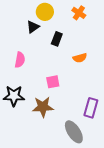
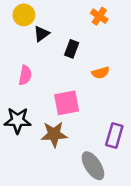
yellow circle: (45, 12) -> (24, 15), moved
pink square: (53, 82) -> (67, 103), size x1.5

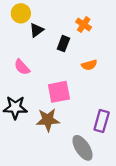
orange cross: (99, 16) -> (84, 25), moved
pink semicircle: (25, 75) -> (22, 67), turned 126

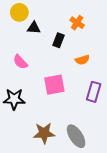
black triangle: (37, 30) -> (34, 28), turned 40
brown star: (48, 120) -> (44, 133), moved
purple rectangle: (102, 121) -> (94, 92), moved

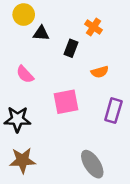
brown star: (44, 133) -> (22, 160), moved

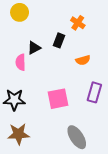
black triangle: (41, 33) -> (34, 48), moved, turned -32
pink semicircle: (25, 74) -> (21, 62), turned 42
pink square: (66, 102) -> (58, 99), moved

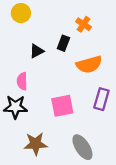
orange semicircle: (83, 60) -> (89, 64), size x1.6
pink semicircle: (21, 62) -> (22, 81), moved
brown star: (19, 134) -> (35, 144), moved

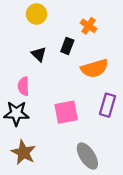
yellow circle: (21, 13) -> (36, 14), moved
black triangle: (37, 51) -> (39, 54), turned -48
brown star: (35, 144) -> (23, 152), moved, turned 30

